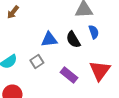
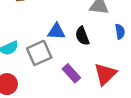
blue semicircle: (94, 32) -> (120, 32), moved
gray square: (37, 61) -> (39, 53), size x1.6

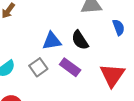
gray square: (39, 53) -> (38, 67), size x0.7
purple rectangle: (71, 73) -> (70, 67), moved

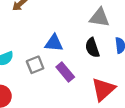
black semicircle: (80, 40) -> (92, 48), moved

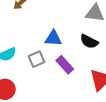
black semicircle: (92, 48) -> (89, 41), turned -42

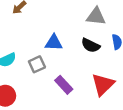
purple rectangle: (65, 65) -> (64, 85), moved

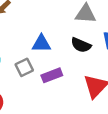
purple rectangle: (64, 85) -> (52, 75), moved, turned -66

